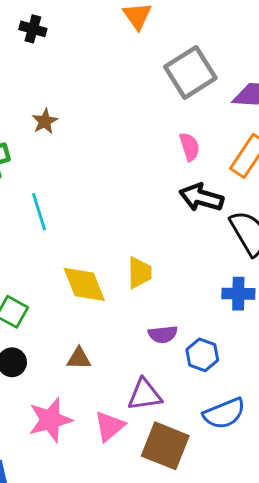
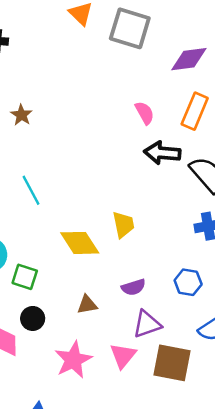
gray square: (190, 72) -> (130, 28), moved, turned -30
purple semicircle: (163, 334) -> (133, 287), moved

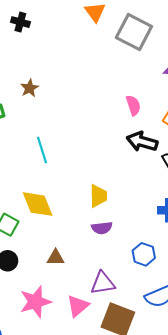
cyan line: (31, 190) -> (42, 150), moved
yellow diamond: (80, 243) -> (38, 204), moved
purple semicircle: (133, 287) -> (102, 228), moved

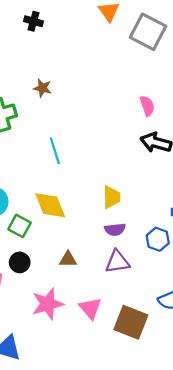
brown star: (30, 88) -> (42, 88), turned -30
blue hexagon: (144, 254) -> (158, 239), moved
purple triangle: (103, 283) -> (117, 262), moved
pink triangle: (78, 306) -> (90, 308), turned -30

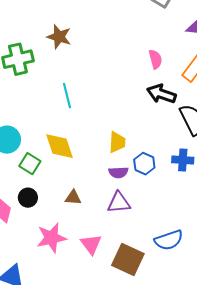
brown star: (42, 88) -> (59, 37), size x1.4
blue hexagon: (158, 239) -> (144, 164), moved

